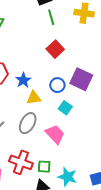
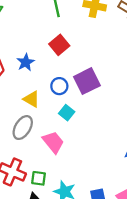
purple square: (81, 79) -> (87, 81), turned 35
blue star: (23, 80) -> (26, 62), moved
yellow triangle: (34, 98) -> (31, 99), turned 35

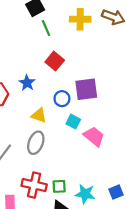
purple square: (87, 81) -> (86, 89), turned 30
pink trapezoid: (53, 142) -> (94, 136), moved

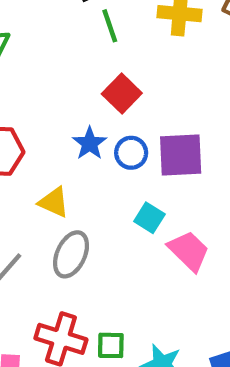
blue star: (27, 83) -> (90, 143), moved
blue circle: (62, 99) -> (131, 153), moved
yellow triangle: (39, 115) -> (54, 202), moved

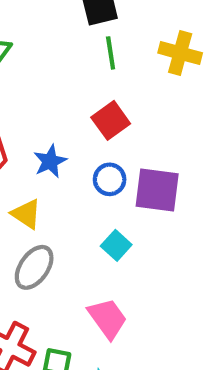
blue star: (90, 143) -> (50, 161), moved
pink trapezoid: (189, 251) -> (107, 318), moved

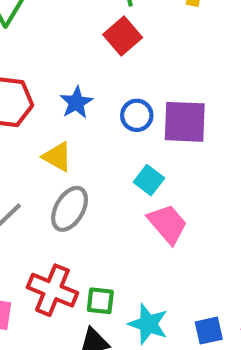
red square: (111, 120) -> (123, 36), moved
pink trapezoid: (107, 318) -> (168, 224), moved

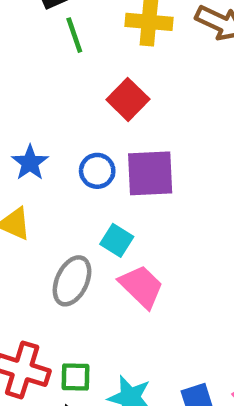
red square: (123, 36) -> (128, 99), moved
gray ellipse: (70, 209) -> (72, 281), moved

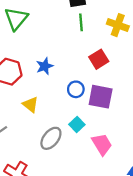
blue star: (30, 163) -> (45, 66), moved
pink trapezoid: (141, 286) -> (102, 144), moved

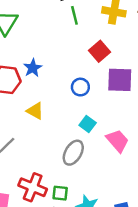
blue star: (45, 66) -> (33, 68), moved
purple square: (101, 97) -> (120, 80), moved
gray ellipse: (51, 138) -> (73, 153), moved

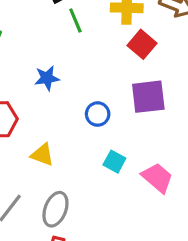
red square: (99, 51) -> (142, 44), moved
blue star: (33, 68) -> (47, 78), moved, turned 30
gray ellipse: (73, 153) -> (55, 209), moved

